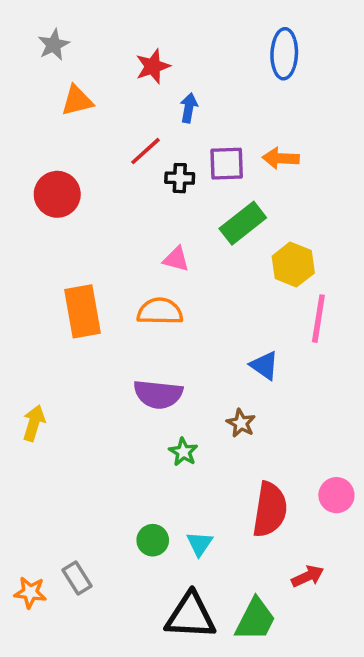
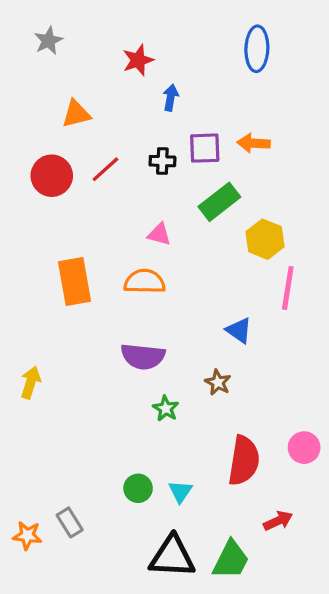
orange triangle: (77, 101) -> (76, 114), moved
red line: (145, 151) -> (105, 169), moved

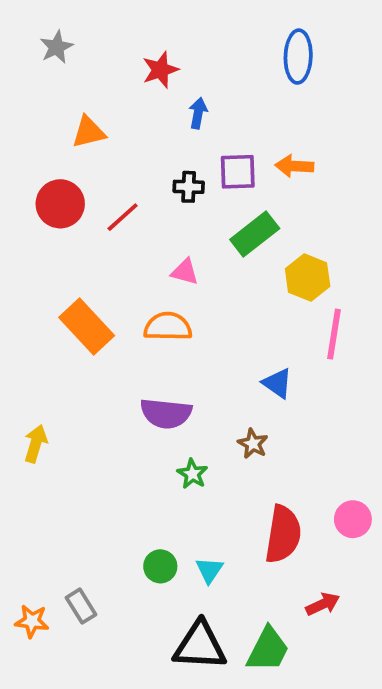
red line: (105, 169) -> (123, 217), moved
orange rectangle: (75, 282) -> (87, 327), turned -33

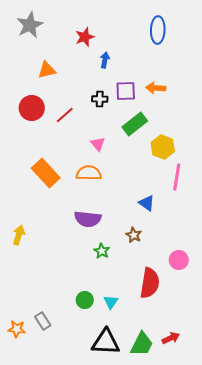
gray star: (56, 47) -> (30, 25), size x1.5
pink triangle: (185, 272) -> (98, 144), turned 35
pink circle: (353, 519) -> (179, 260), moved
red arrow: (323, 604) -> (171, 338), moved

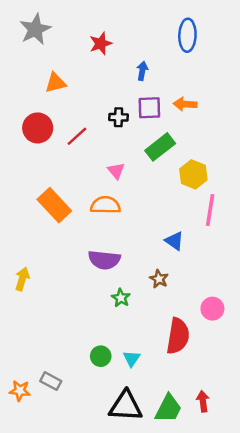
blue arrow: (105, 60) -> (142, 71), moved
gray rectangle: (43, 321) -> (51, 381), turned -30
red arrow: (171, 338) -> (203, 401), turned -72

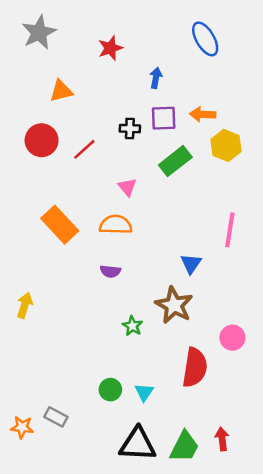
blue ellipse: (187, 35) -> (205, 39), turned -32
yellow hexagon: (193, 174) -> (226, 145), moved
blue triangle: (174, 241) -> (191, 264), turned 30
purple semicircle: (104, 260) -> (110, 271), moved, size x0.6
brown star: (159, 279) -> (174, 305), size x1.8

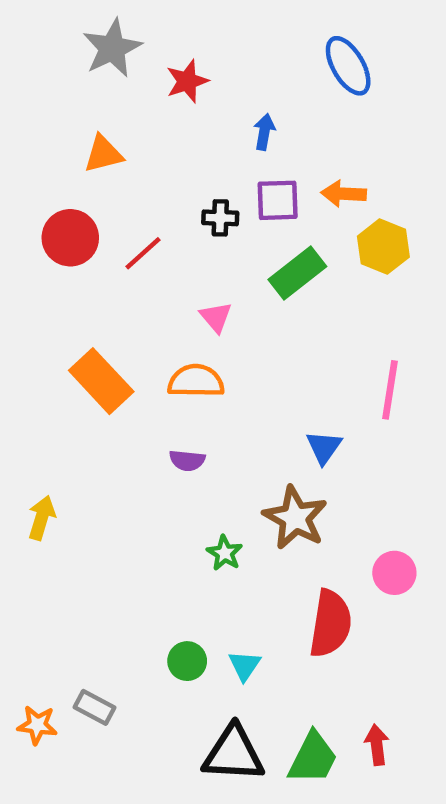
gray star: (39, 32) -> (112, 48), moved

